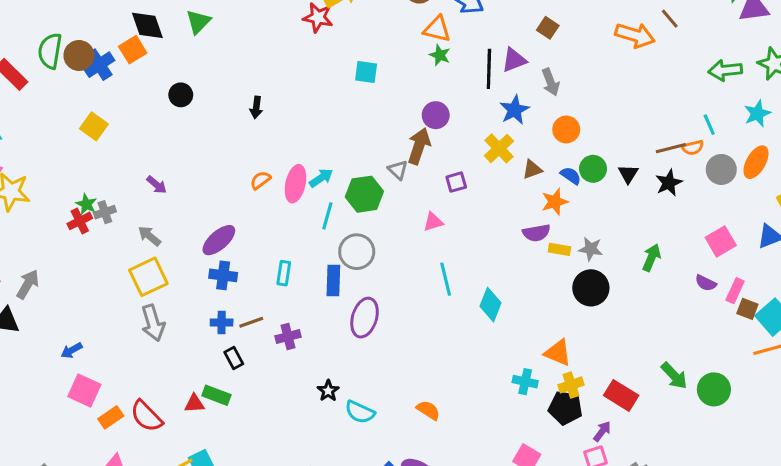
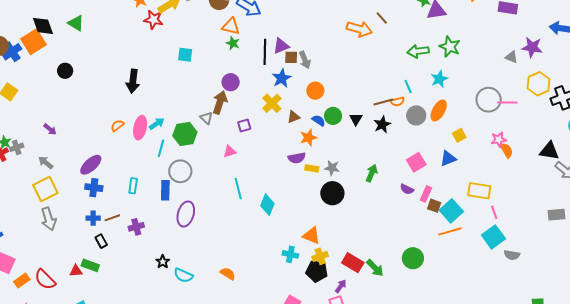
green triangle: (198, 22) -> (76, 23), turned -42
brown square: (548, 28) -> (291, 57), moved, turned -32
orange square: (133, 50) -> (34, 42), size x1.4
black arrow: (256, 107) -> (133, 81), moved, size x1.6
green arrow: (674, 376) -> (375, 268), moved

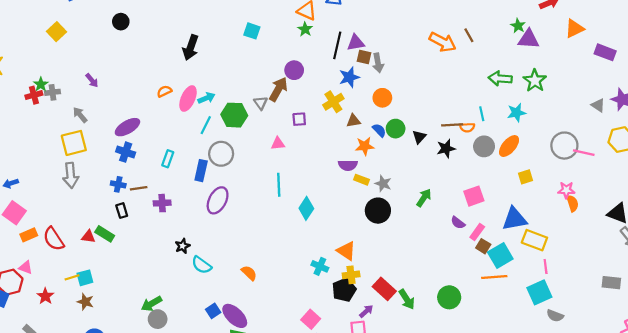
blue triangle: (448, 159) -> (514, 219), moved, size x1.4
black pentagon: (317, 271) -> (344, 290), turned 30

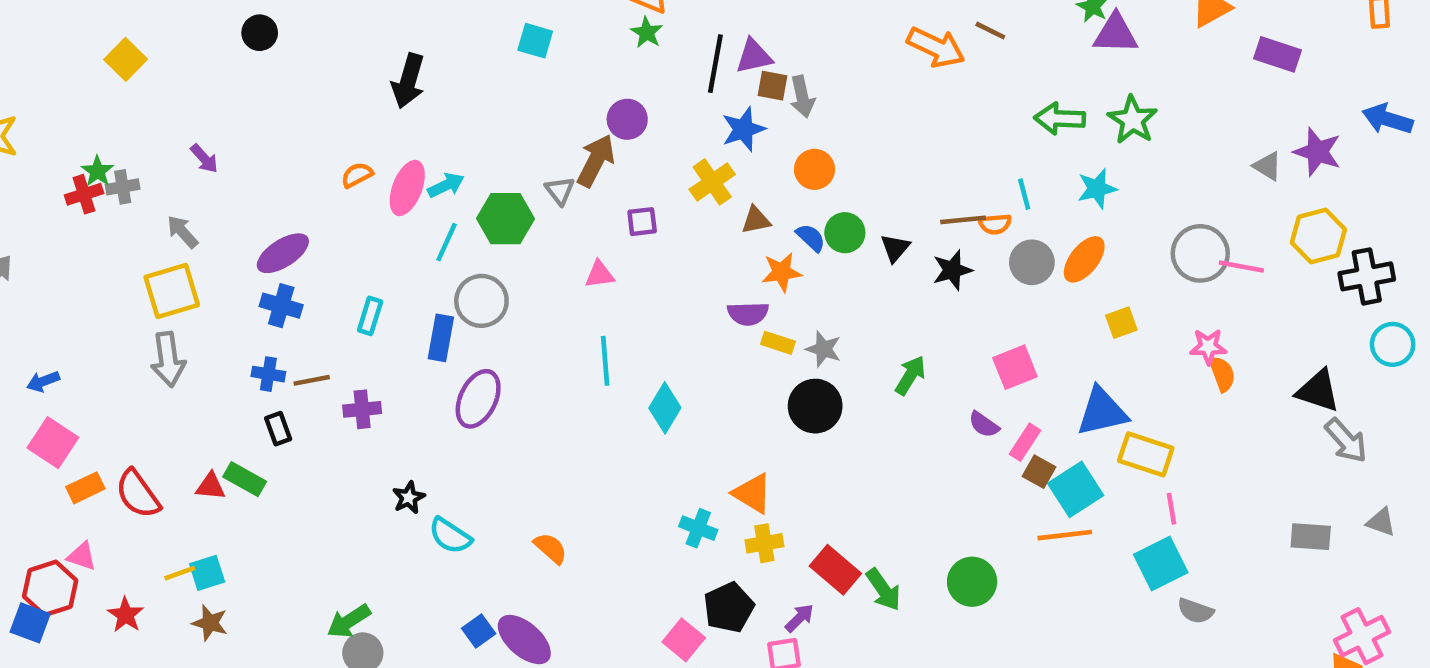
brown line: (469, 35) -> (990, 31), turned -32
black pentagon: (344, 290) -> (729, 607), moved

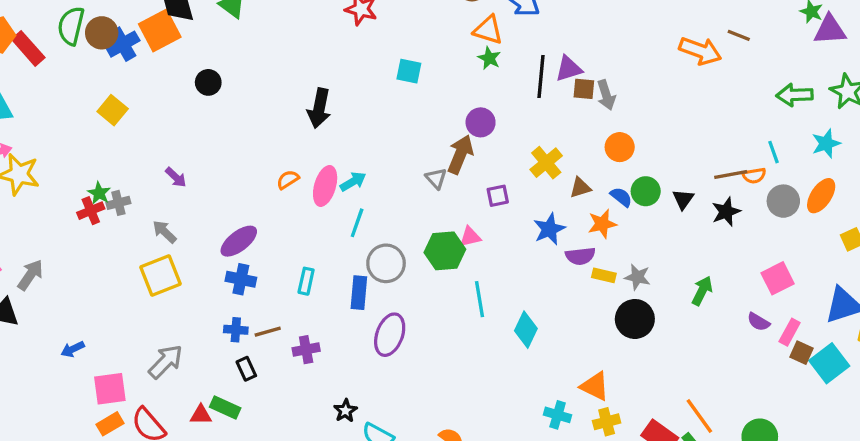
blue star: (743, 129) -> (549, 229), moved
green hexagon: (505, 219) -> (445, 251), moved
gray arrow: (168, 359) -> (166, 362), moved, turned -123
pink square: (53, 443) -> (110, 389), moved, turned -36
orange line: (1065, 535) -> (699, 416), moved, turned 66

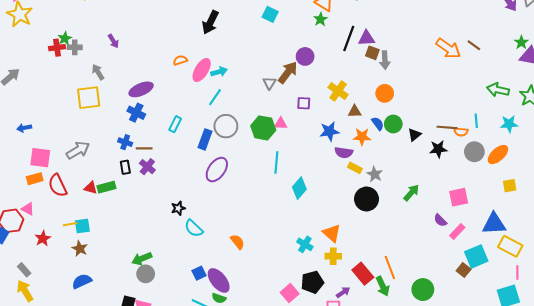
yellow cross: (546, 163) -> (338, 91), turned -30
purple cross: (306, 350) -> (147, 167), moved, turned 35
brown square: (802, 353) -> (464, 270), moved
green rectangle: (225, 407) -> (106, 187), turned -54

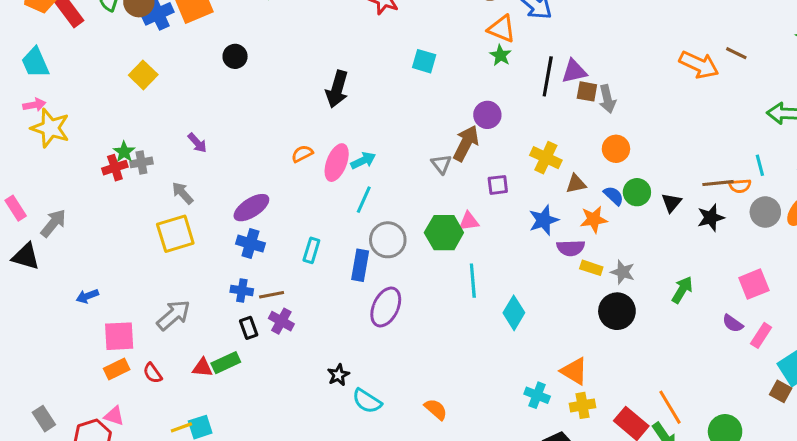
red semicircle: (58, 185) -> (153, 373), size x0.6

